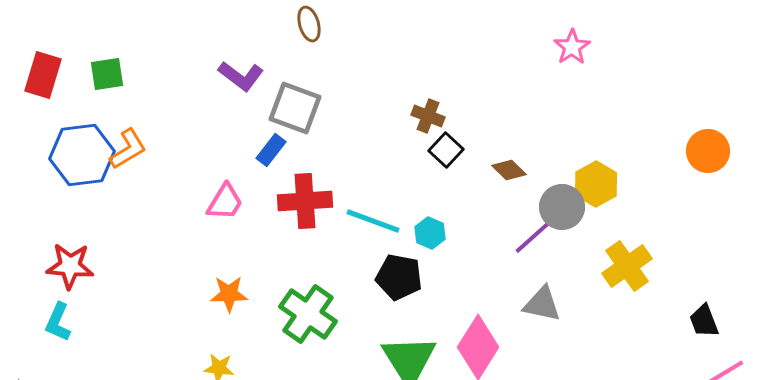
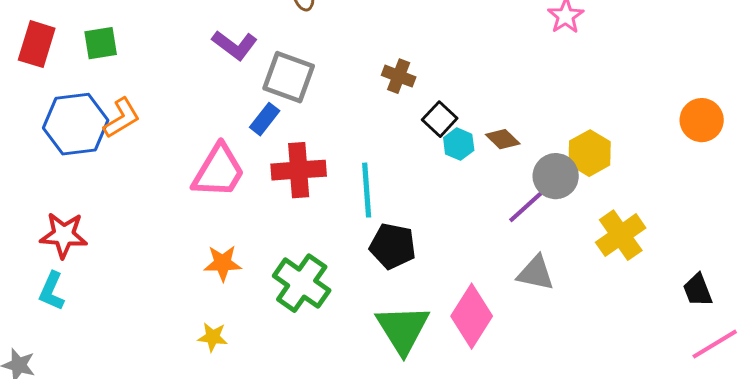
brown cross: (428, 116) -> (399, 76), moved
pink trapezoid: (225, 202) -> (219, 171), size x1.5
cyan line: (373, 221) -> (367, 190), turned 66
cyan hexagon: (430, 233) -> (459, 144), moved

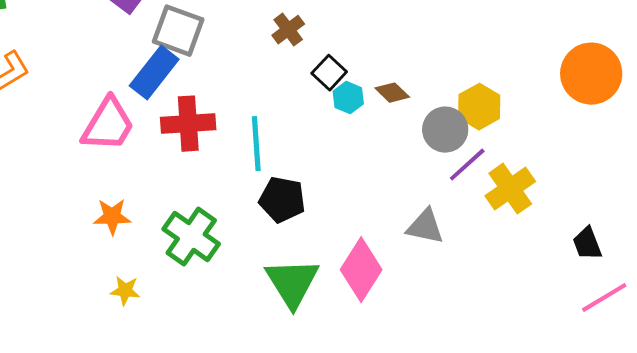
brown cross: (399, 76) -> (288, 30), turned 32
blue rectangle: (265, 119) -> (154, 73), size x1.6
orange circle: (702, 120) -> (591, 74), size x1.4
purple line: (527, 206) -> (467, 165), moved
yellow star: (213, 337) -> (125, 291), moved

